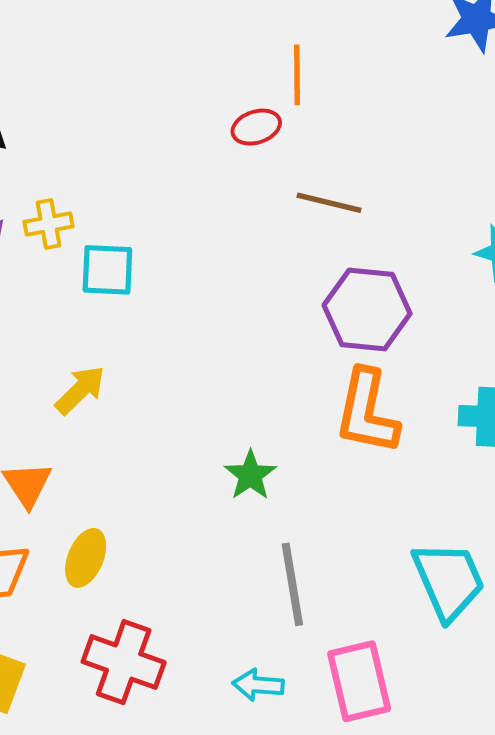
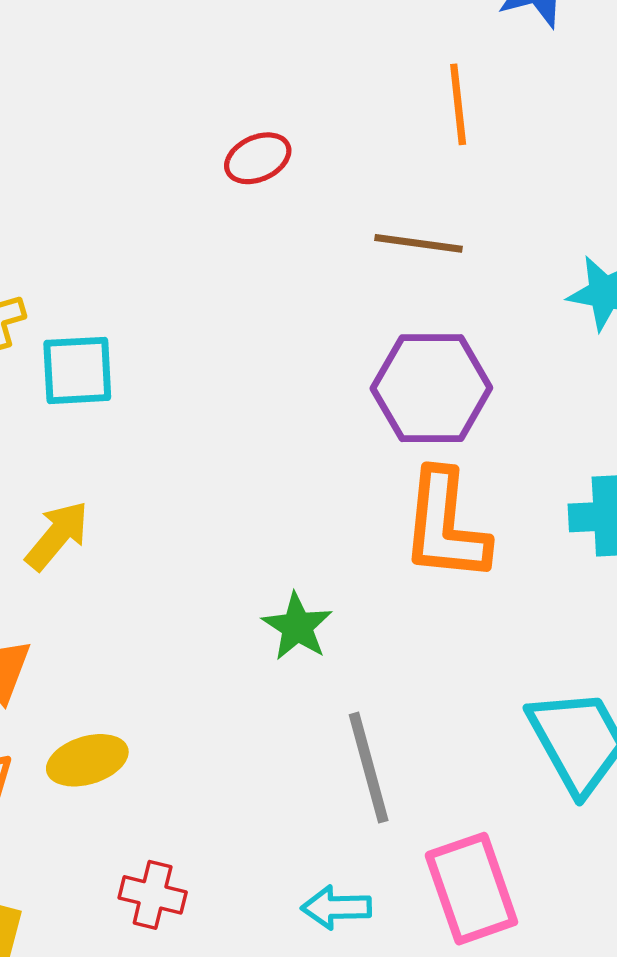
orange line: (297, 75) -> (458, 104), moved
brown line: (329, 203) -> (419, 243), moved
yellow ellipse: (86, 558) -> (87, 760), turned 56
red cross: (124, 662) -> (153, 895), size x0.6

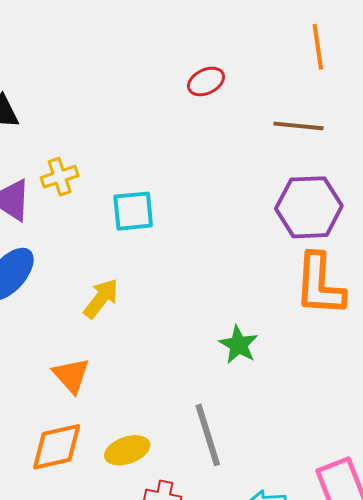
cyan square: (77, 370) -> (133, 211), moved
yellow ellipse: (87, 760) -> (127, 450), moved
gray line: (369, 768) -> (208, 435), moved

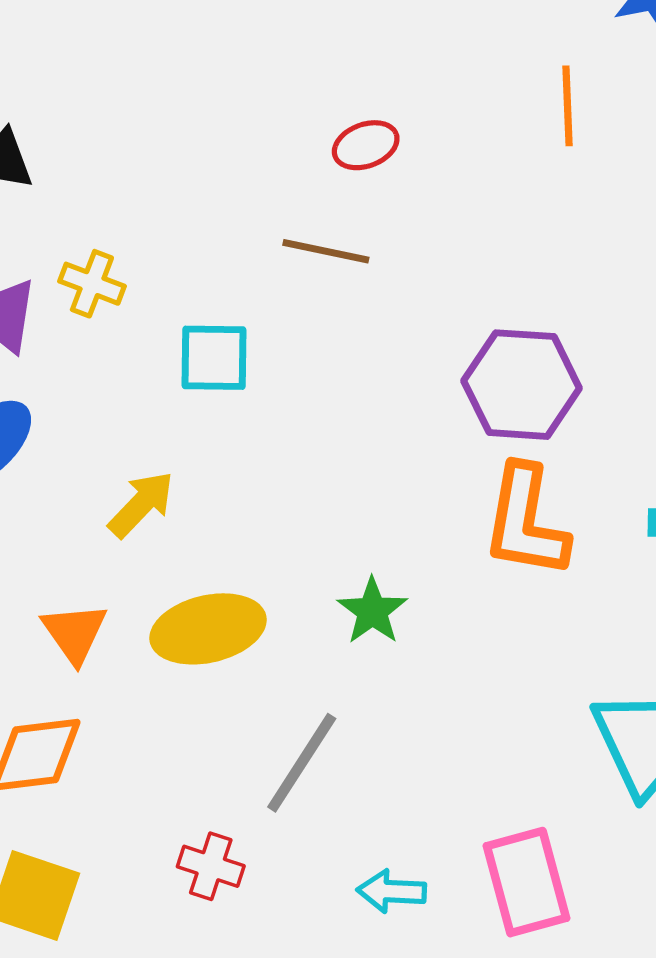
brown line: (299, 126) -> (326, 251), moved
yellow cross: (60, 177) -> (92, 284), turned 33
gray line: (208, 435) -> (302, 763), turned 44
yellow ellipse: (127, 450) -> (208, 629), moved, size x1.4

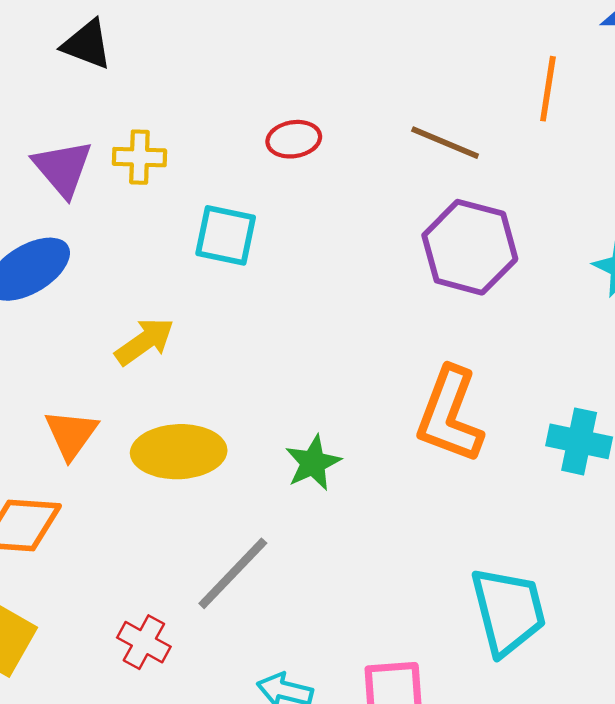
red ellipse: (366, 145) -> (294, 139), moved
brown line: (326, 251) -> (445, 143), moved
yellow cross: (92, 284) -> (139, 157), turned -30
purple hexagon: (522, 385) -> (470, 247), moved

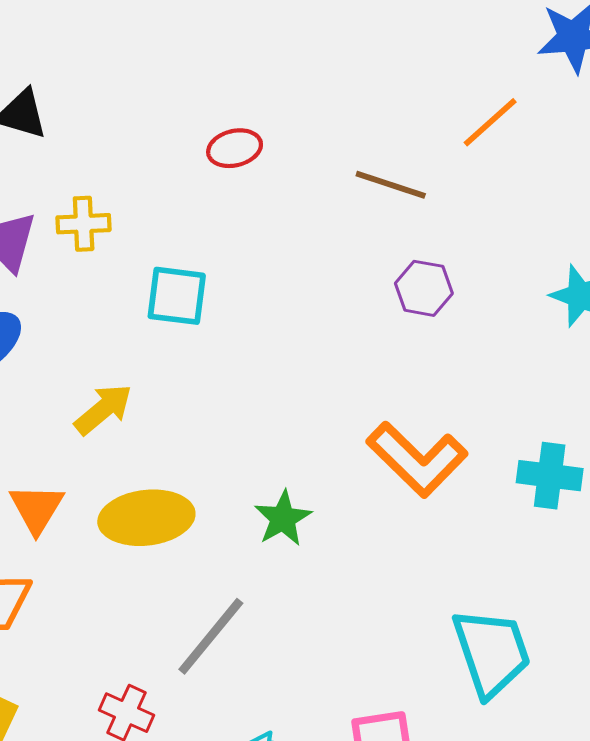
orange line: (548, 89) -> (490, 122), turned 44
red ellipse: (294, 139) -> (235, 148), moved
purple hexagon: (470, 247) -> (424, 288), size x0.6
orange L-shape: (450, 415) -> (417, 459), turned -62

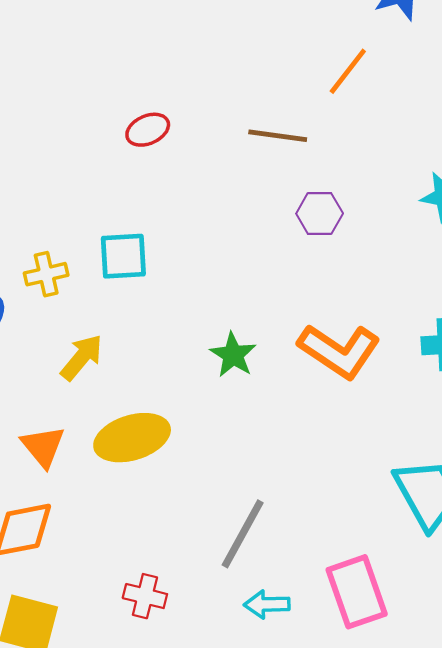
yellow cross: (84, 224) -> (46, 274), moved
green star: (283, 518) -> (233, 355), moved
gray line: (211, 636) -> (243, 534), moved

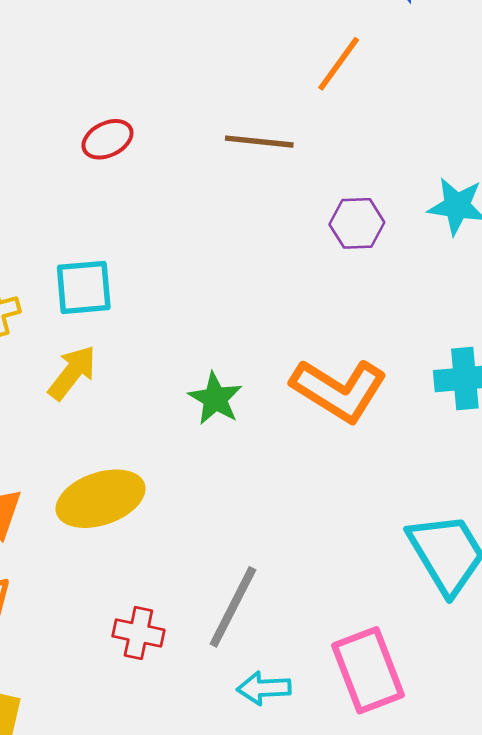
purple hexagon: (320, 214) -> (357, 223), moved
yellow arrow: (82, 357) -> (72, 373), moved
red cross: (145, 596) -> (138, 633), moved

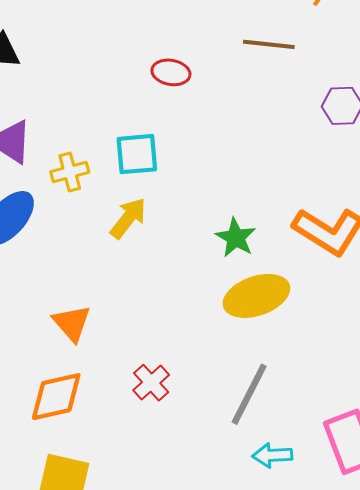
red ellipse: (107, 139) -> (171, 72), moved, turned 36
yellow ellipse: (101, 499) -> (256, 296), moved
red cross: (138, 633) -> (151, 383), moved, turned 36

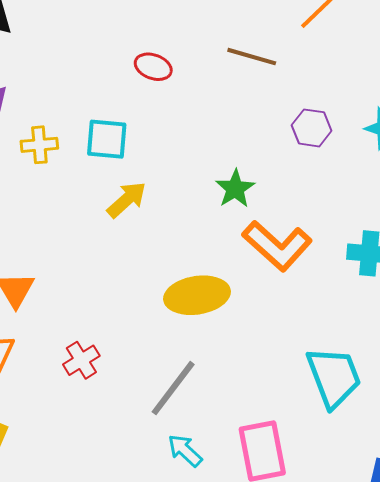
yellow arrow: (128, 218) -> (127, 200), moved
green star: (236, 238) -> (235, 189), moved
cyan arrow: (272, 455) -> (185, 450), turned 36

